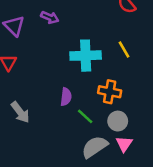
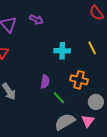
cyan cross: (86, 56) -> (62, 51), size x0.7
gray circle: (118, 121) -> (96, 102), moved

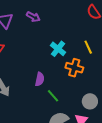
cyan cross: (62, 51) -> (58, 49), turned 35
orange cross: (79, 80) -> (74, 68), moved

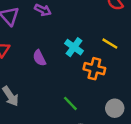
yellow line: (88, 47) -> (110, 44), turned -32
purple semicircle: (40, 79) -> (39, 58), moved, turned 144

